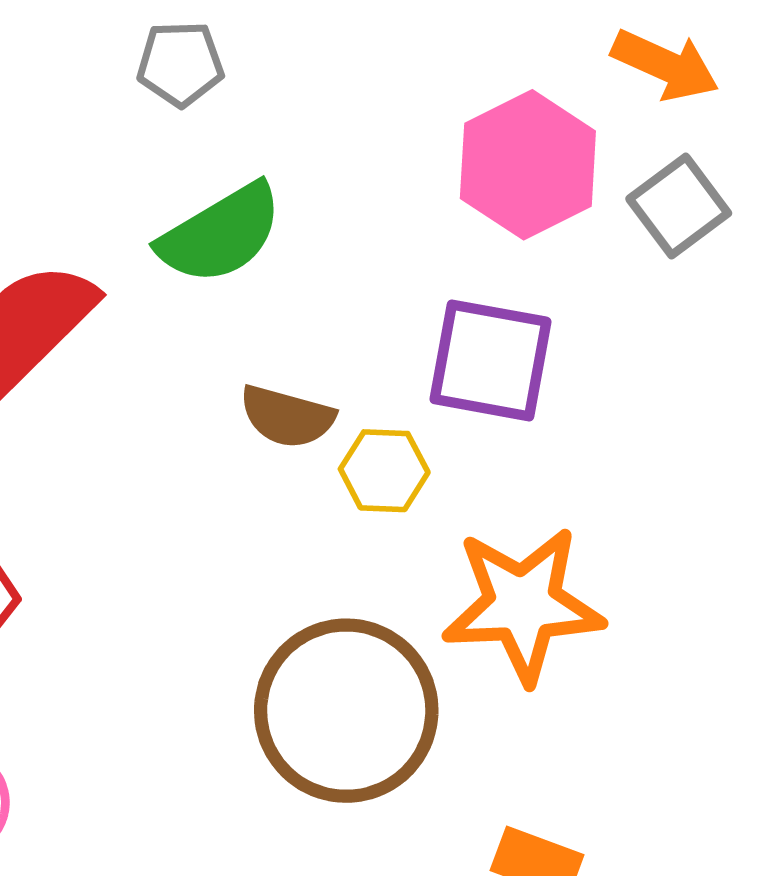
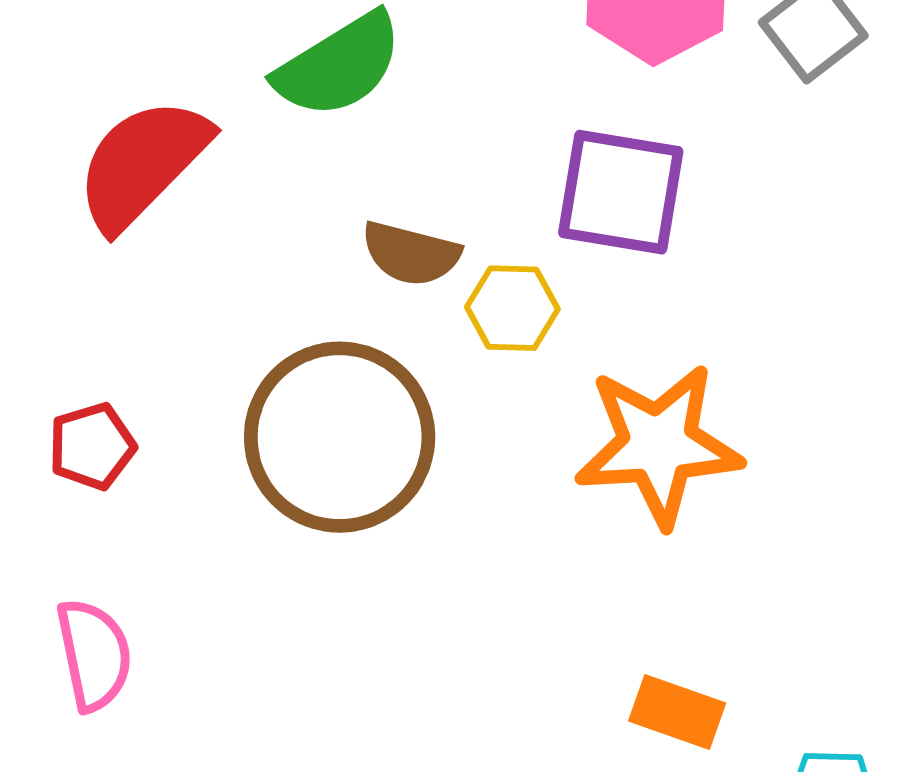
brown circle: (346, 711) -> (340, 437), moved

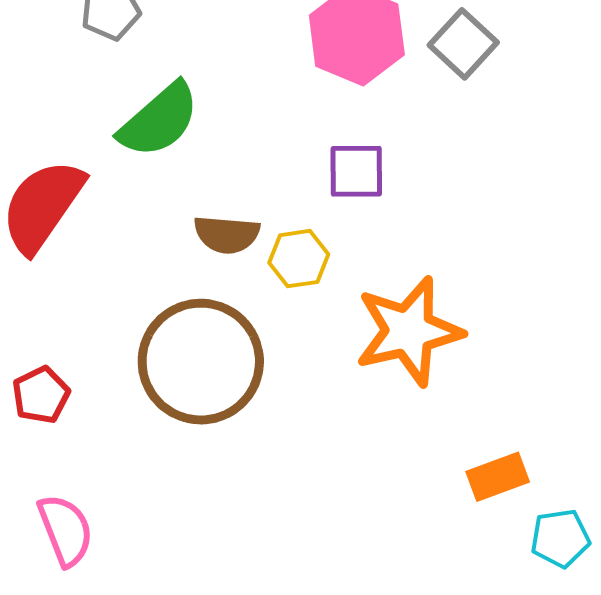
purple square: (621, 192) -> (356, 171), size x0.7
orange rectangle: (677, 712) -> (498, 477), moved, turned -30

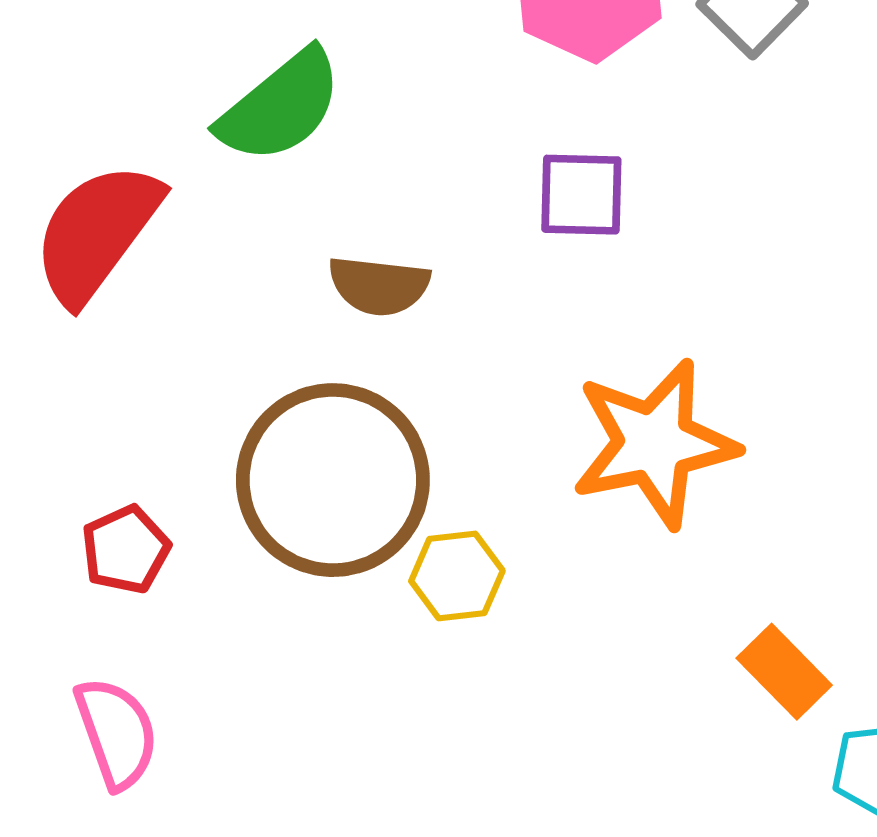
yellow hexagon: (299, 259) -> (457, 576), moved
red pentagon: (41, 395) -> (126, 550), moved
orange rectangle: (498, 477) -> (784, 672), turned 64

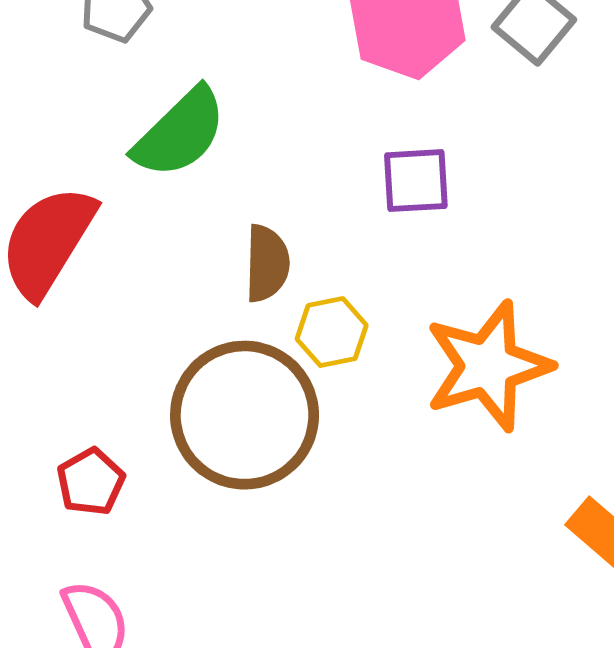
brown semicircle: (379, 286) -> (267, 263), turned -90
yellow hexagon: (457, 576) -> (332, 332), moved

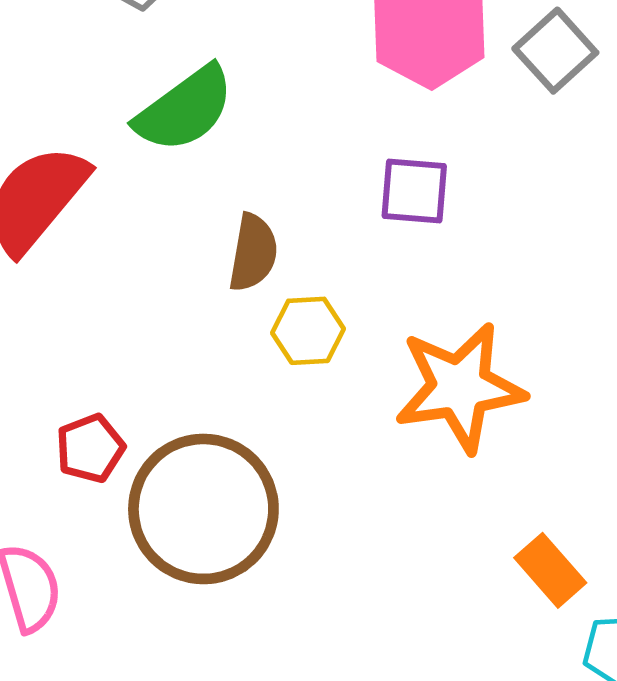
brown circle: (245, 415) -> (203, 509), moved
red pentagon: (91, 482) -> (90, 448), moved

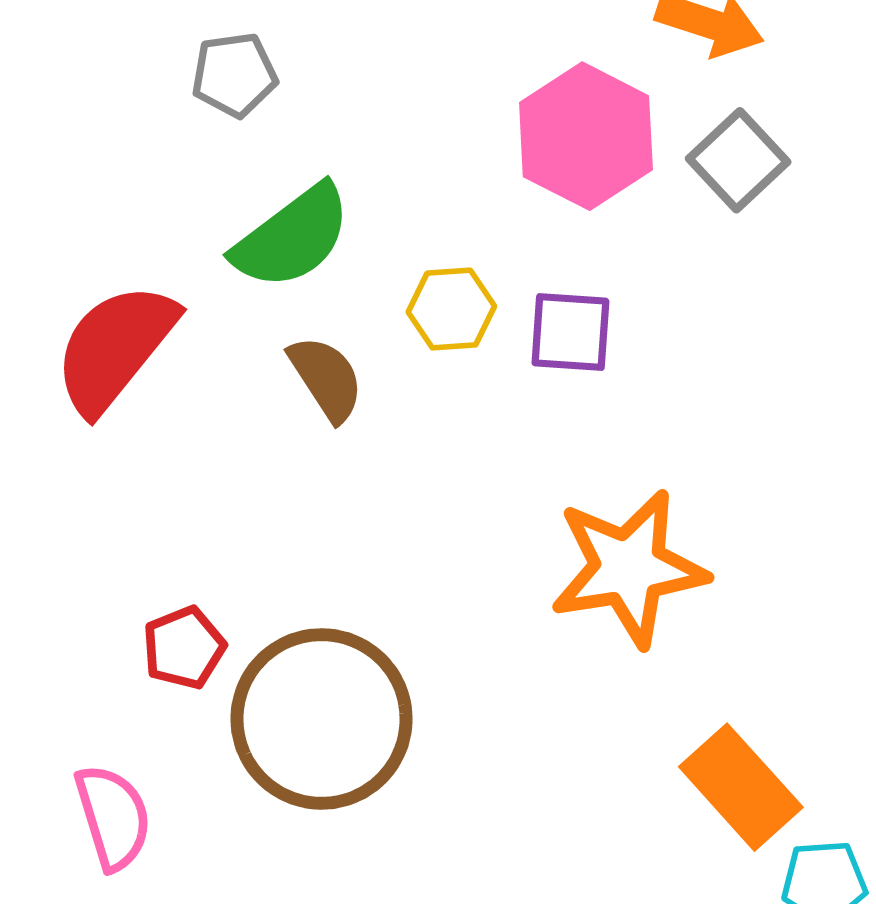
brown semicircle: (253, 253) -> (326, 378), moved, turned -42
yellow hexagon: (308, 331) -> (451, 309), moved
orange rectangle: (550, 570) -> (741, 787), size x1.4

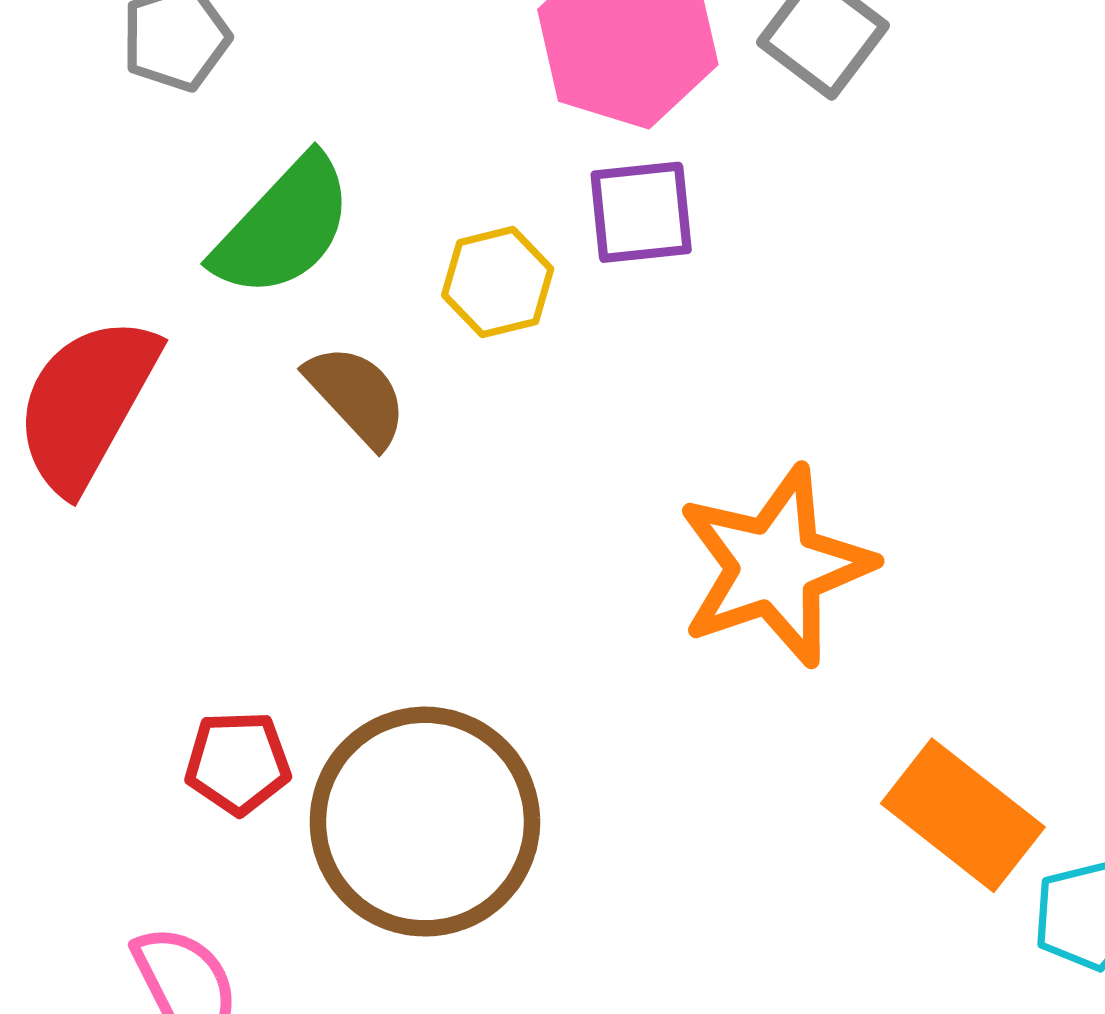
purple square: (570, 332) -> (641, 212), moved
red pentagon: (184, 648) -> (238, 763), turned 30

